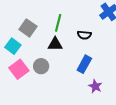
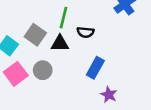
gray square: (28, 28) -> (35, 35), moved
black semicircle: (84, 35) -> (86, 32), moved

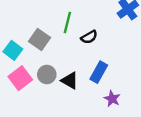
black semicircle: (86, 32) -> (89, 37), turned -35
black triangle: (60, 43) -> (70, 81), moved, turned 30

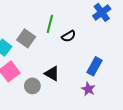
blue rectangle: (99, 72) -> (94, 66), moved
gray circle: (47, 75) -> (32, 86), moved

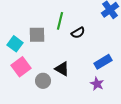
gray square: (26, 38) -> (37, 35), turned -36
blue rectangle: (94, 66) -> (103, 62), turned 30

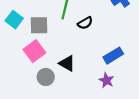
cyan square: (15, 44) -> (14, 20), moved
pink square: (21, 67) -> (34, 51), moved

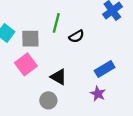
gray circle: (46, 77) -> (48, 100), moved

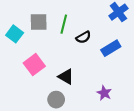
gray square: (30, 39) -> (39, 22), moved
blue rectangle: (105, 69) -> (111, 48), moved

